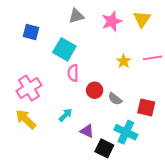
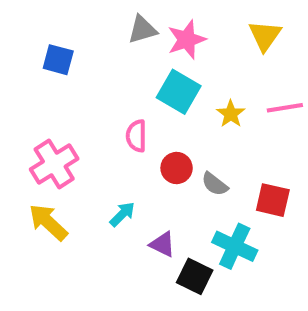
pink star: (112, 21) -> (187, 40), moved
cyan square: (64, 49) -> (179, 92), moved

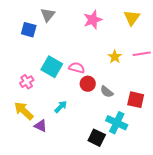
gray triangle: (142, 30) -> (48, 15), moved, turned -35
cyan square: (179, 92) -> (52, 67), moved
pink semicircle: (136, 136) -> (77, 68), moved, turned 105
pink cross: (54, 164) -> (27, 82), size x0.6
purple triangle: (162, 244) -> (41, 126), moved

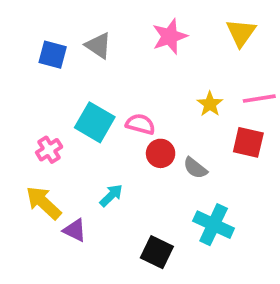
gray triangle: (48, 15) -> (98, 46), moved, turned -35
red square: (136, 100) -> (248, 142), moved
black square: (97, 138) -> (157, 252), moved

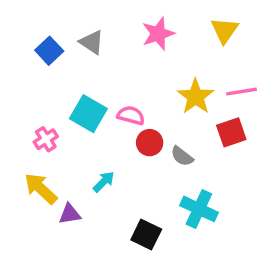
blue square: (53, 55) -> (49, 51), turned 32
yellow star: (210, 104) -> (196, 97), size x1.5
red square: (248, 142) -> (231, 132), turned -32
purple triangle: (75, 230) -> (70, 214), turned -35

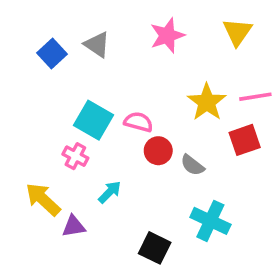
pink cross: (46, 139) -> (75, 156), moved, turned -30

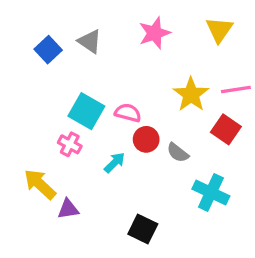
red square: (245, 140) -> (226, 129), turned -36
cyan arrow: (110, 192) -> (115, 163), moved
cyan cross: (210, 221) -> (211, 192), moved

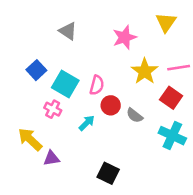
pink star: (154, 33) -> (124, 37), moved
blue square: (48, 50) -> (36, 70), moved
pink semicircle: (128, 113) -> (97, 85), turned 90
cyan cross: (211, 192) -> (172, 136), moved

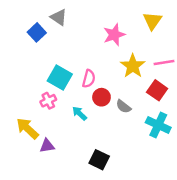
gray triangle: (68, 31) -> (59, 17), moved
blue square: (36, 70) -> (37, 32), moved
pink cross: (53, 109) -> (48, 101), turned 35
cyan arrow: (87, 123) -> (80, 113), turned -91

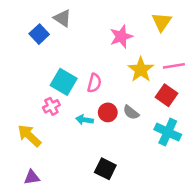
red circle: (101, 97) -> (108, 112), moved
cyan arrow: (80, 113) -> (84, 120), turned -35
purple triangle: (47, 146) -> (32, 177), moved

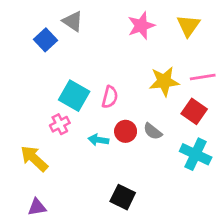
pink star: (121, 37) -> (141, 26), moved
yellow star: (141, 70) -> (164, 81), turned 30

